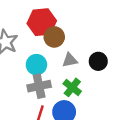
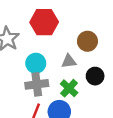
brown circle: (54, 37) -> (87, 41), moved
black circle: (98, 61) -> (95, 76), moved

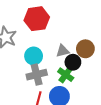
brown circle: (87, 41) -> (85, 49), moved
black circle: (95, 76) -> (73, 62), moved

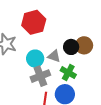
gray triangle: (63, 51) -> (54, 56), moved, turned 40
black circle: (73, 62) -> (71, 47), moved

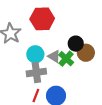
black circle: (71, 47) -> (76, 44), moved
green cross: (68, 73) -> (66, 59), moved

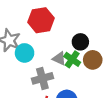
brown circle: (86, 53) -> (93, 60), moved
cyan circle: (35, 54) -> (25, 53), moved

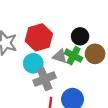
red hexagon: (41, 20) -> (39, 37), moved
cyan circle: (25, 53) -> (33, 63), moved

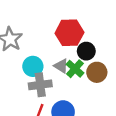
red hexagon: (39, 37) -> (69, 33), moved

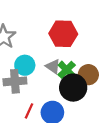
black circle: (86, 51) -> (73, 88), moved, size x1.5
gray cross: (40, 85) -> (15, 81), moved

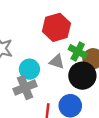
green cross: (67, 70) -> (78, 51), moved

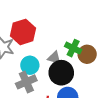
red hexagon: (56, 27) -> (23, 32), moved
black circle: (82, 76) -> (61, 73), moved

